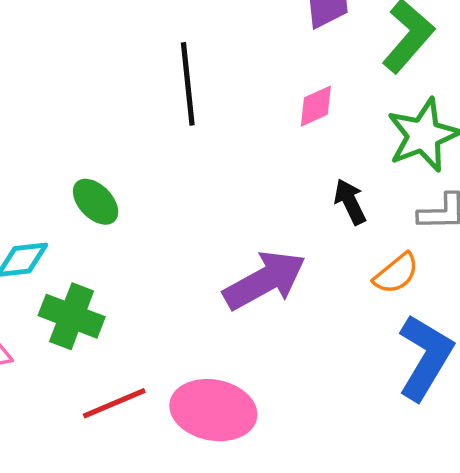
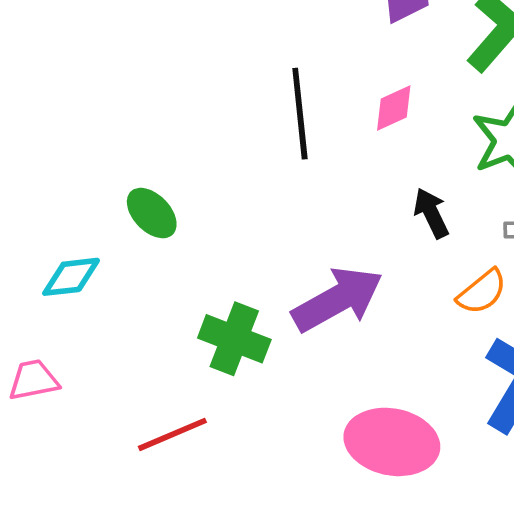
black line: (188, 84) -> (300, 114), moved
green cross: (72, 316) -> (234, 339), moved
pink ellipse: (213, 410) -> (392, 442), moved

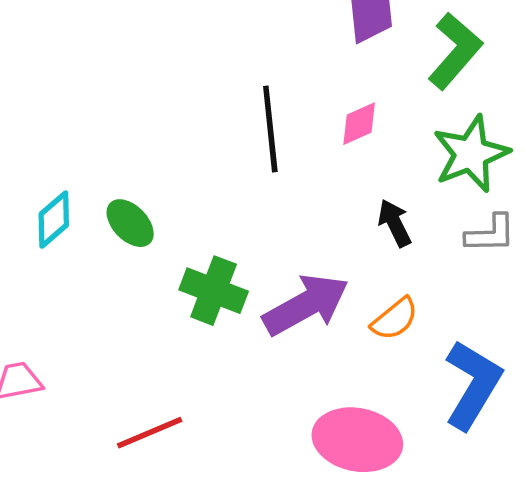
cyan diamond: (71, 277) -> (54, 220), moved, turned -34
orange semicircle: (482, 292) -> (395, 319), moved
green cross: (234, 339) -> (214, 291), moved

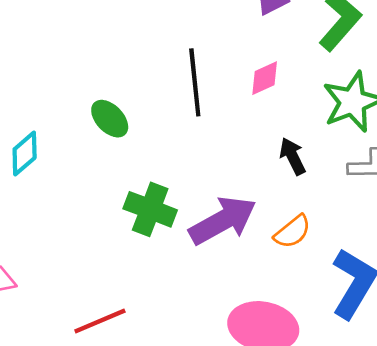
green ellipse: (130, 223) -> (110, 119), moved

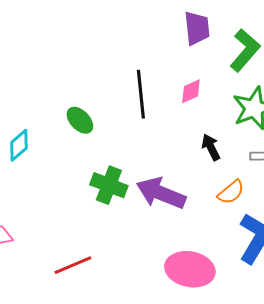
purple arrow: (223, 221) -> (161, 193), turned -129
orange semicircle: (293, 232) -> (231, 192), moved

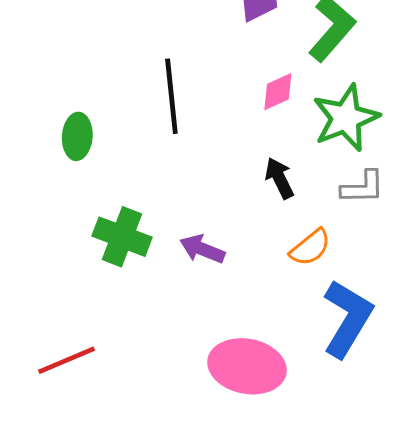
pink diamond: (191, 91) -> (278, 92), moved
green ellipse: (80, 120) -> (77, 136), turned 48
purple arrow: (161, 193) -> (202, 249), size x0.6

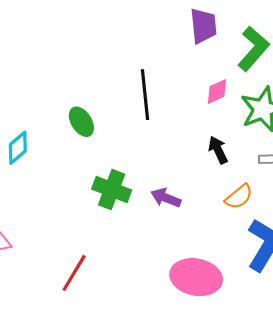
green ellipse: (77, 136) -> (81, 122), turned -36
red line: (66, 360) -> (74, 273), turned -36

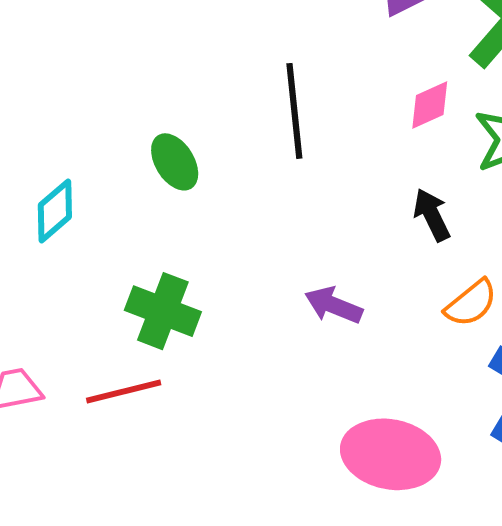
green cross: (112, 189) -> (163, 311), moved
red line: (74, 273) -> (124, 392), moved, turned 45

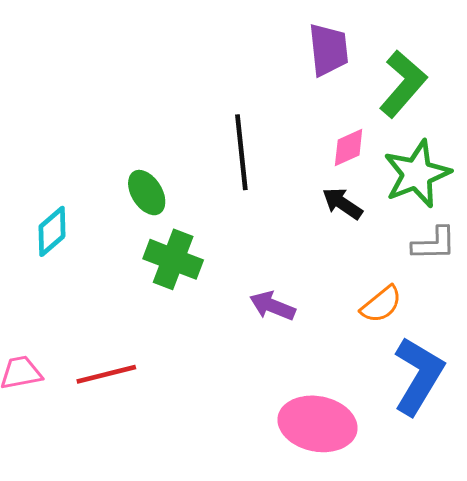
black arrow: (432, 215) -> (342, 203), moved, turned -30
green cross: (163, 311) -> (173, 259), moved

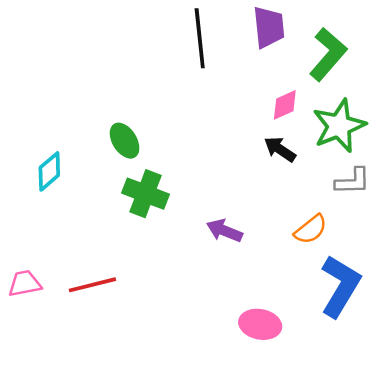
black line: (241, 152) -> (200, 38), moved
pink ellipse: (317, 424) -> (260, 324), size x0.7

